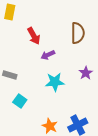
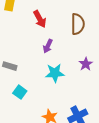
red arrow: (34, 36) -> (40, 19), moved
purple arrow: (48, 55) -> (48, 46), turned -40

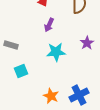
cyan square: (20, 92) -> (21, 71), turned 32

